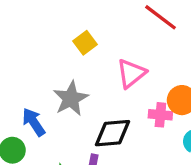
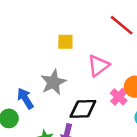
yellow square: (85, 43) -> (65, 42), turned 35
pink cross: (160, 115) -> (119, 97), turned 35

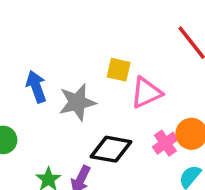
yellow square: (65, 42) -> (119, 70), moved
blue arrow: (25, 98) -> (36, 87), moved

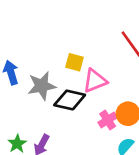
black diamond: (111, 149) -> (70, 100), moved

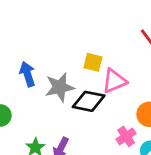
pink cross: (108, 120) -> (126, 136), moved

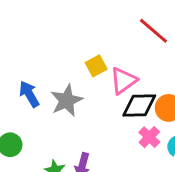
yellow square: (93, 62) -> (96, 66), turned -30
black diamond: (89, 101) -> (139, 106), moved

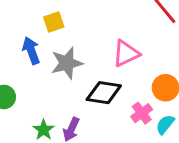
yellow square: (96, 66) -> (54, 22), moved
black diamond: (139, 106) -> (104, 93), moved

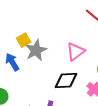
gray star: (67, 63) -> (36, 50), moved

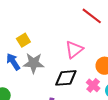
gray star: (36, 50) -> (34, 63), moved, turned 30

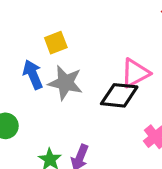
black diamond: (66, 78) -> (119, 95), moved

